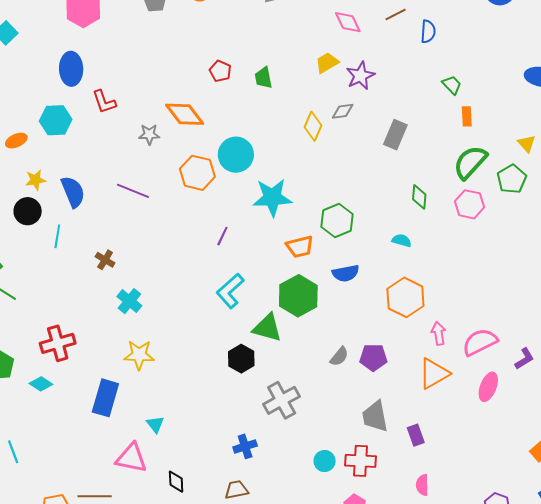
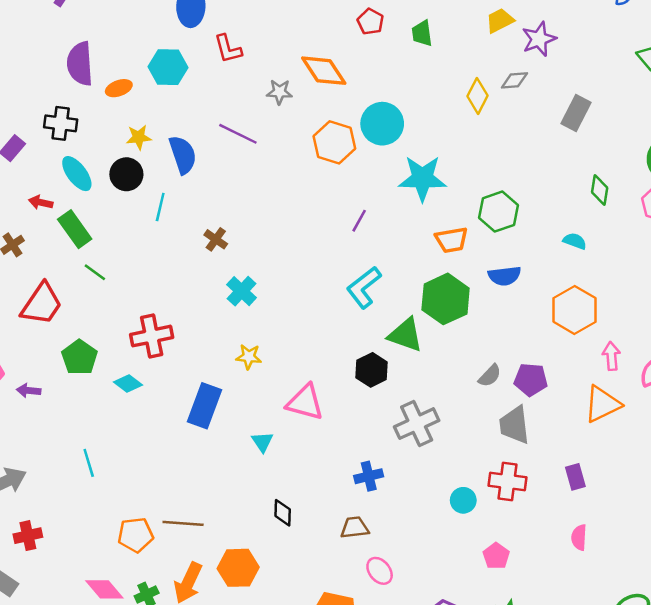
purple line: (133, 191) -> (238, 134), moved
yellow star: (139, 355) -> (249, 357), size x0.7
gray trapezoid: (375, 416) -> (514, 425), moved
pink triangle: (131, 458) -> (305, 402), moved
red cross: (361, 461) -> (507, 481), moved

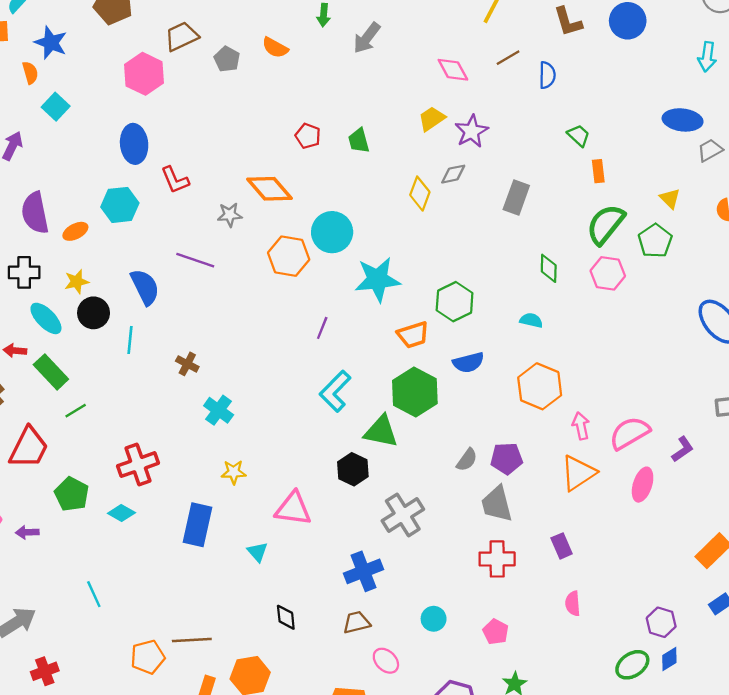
yellow star: (139, 137) -> (77, 282), moved
green line: (95, 272) -> (76, 411), turned -60
blue cross: (369, 476) -> (364, 571), size x1.4
cyan circle: (463, 500) -> (434, 619), moved

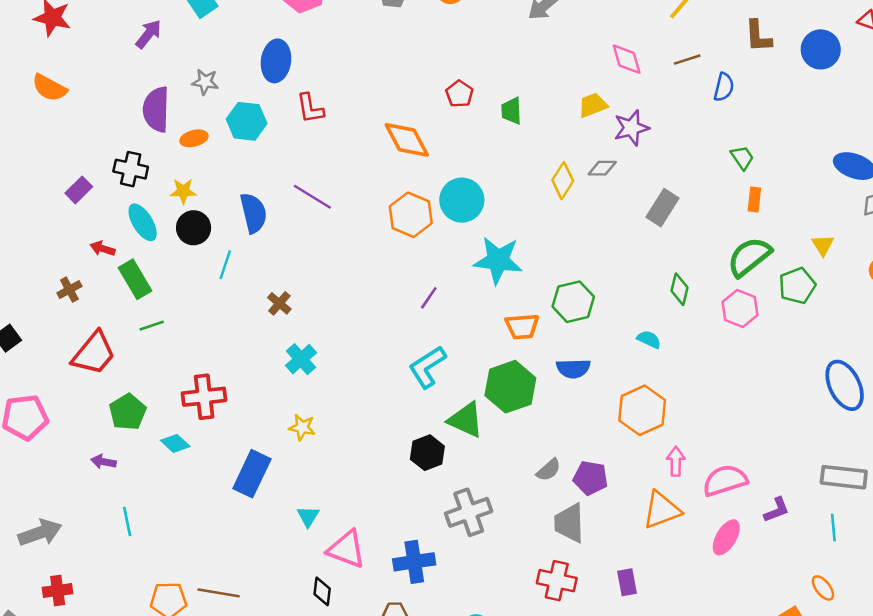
gray star: (230, 215) -> (205, 82), moved
pink triangle: (293, 509) -> (347, 549), moved
purple arrow: (27, 532) -> (103, 462), moved

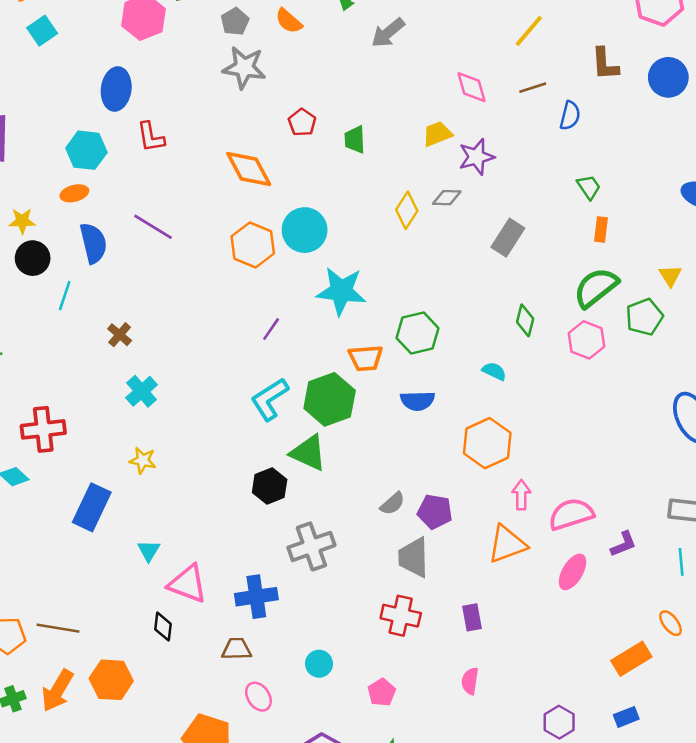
gray star: (205, 82) -> (244, 68), moved, size x1.6
orange ellipse: (194, 138) -> (74, 193), moved
green hexagon: (510, 387) -> (330, 399), moved

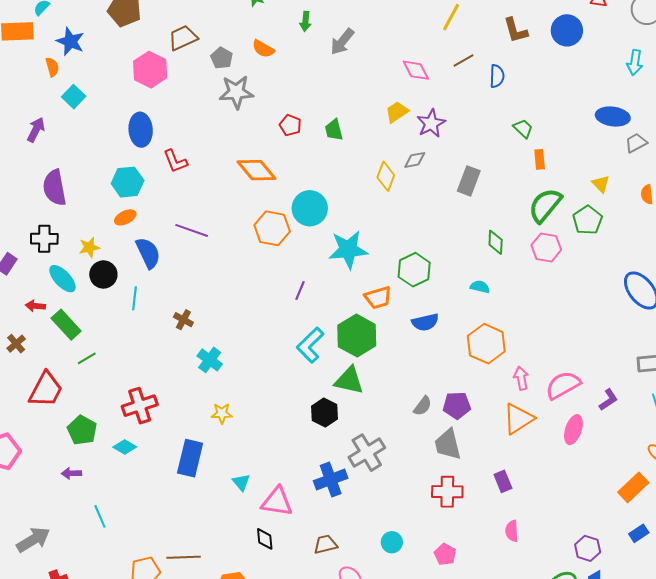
blue cross: (256, 597) -> (331, 479), moved

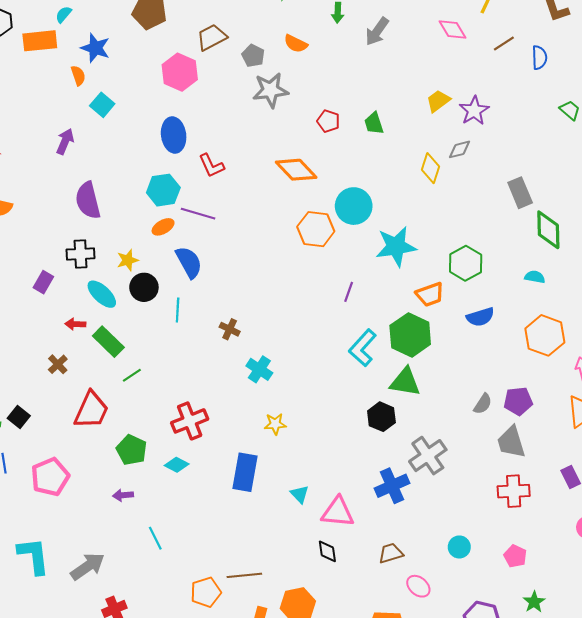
pink diamond: (416, 70) -> (453, 29), moved
gray rectangle: (469, 181) -> (520, 193), moved, turned -40
purple line: (192, 230) -> (198, 214), moved
green diamond: (496, 242) -> (548, 230), size x1.5

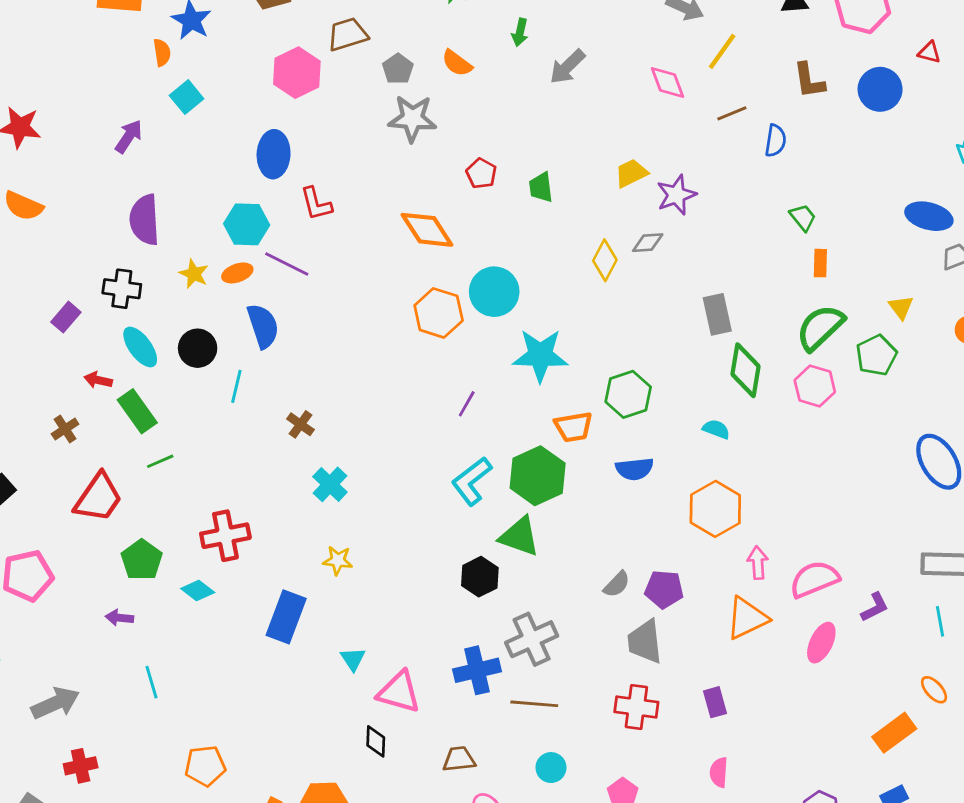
yellow star: (128, 260) -> (194, 274), moved, turned 30
brown line: (244, 575) -> (534, 704), moved

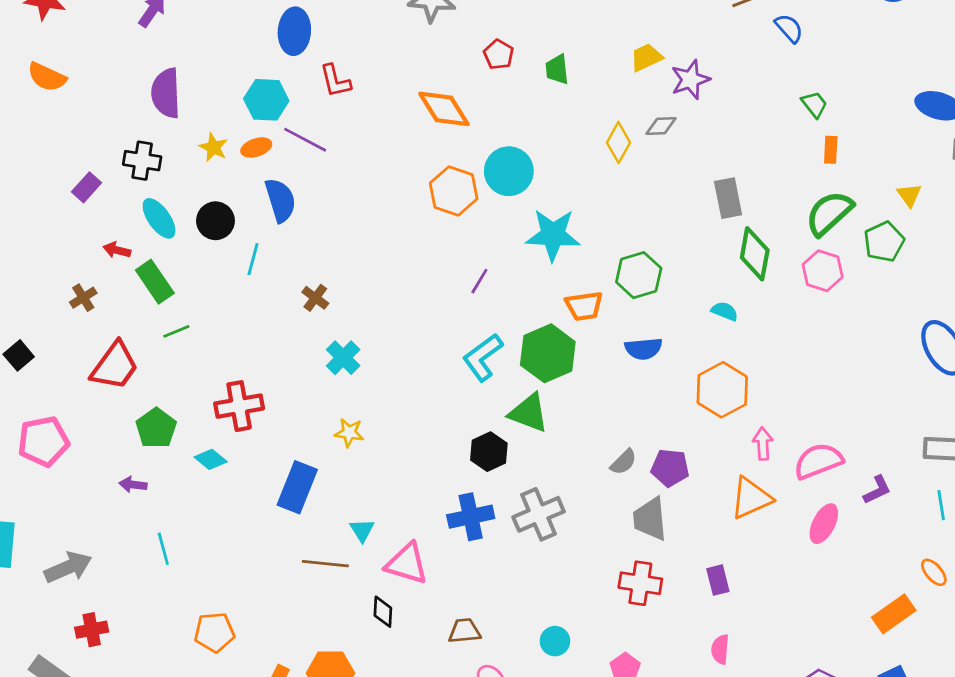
blue semicircle: (775, 141) -> (789, 28), turned -52
blue cross: (477, 670) -> (471, 517), moved
brown line: (534, 704) -> (325, 564), moved

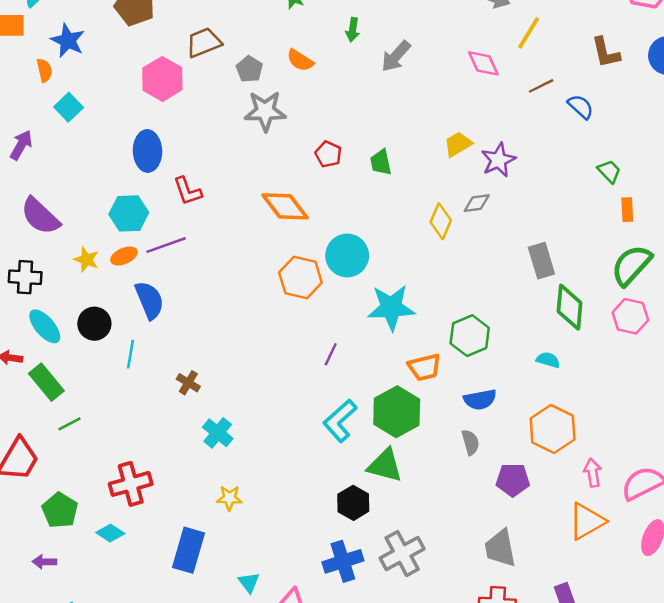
purple semicircle: (166, 93) -> (40, 216), turned -39
purple line: (305, 140) -> (166, 245), turned -42
gray semicircle: (624, 462) -> (470, 442), moved, turned -55
purple pentagon: (670, 468) -> (513, 480), moved

